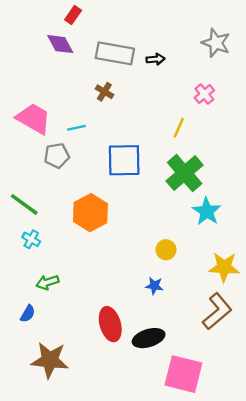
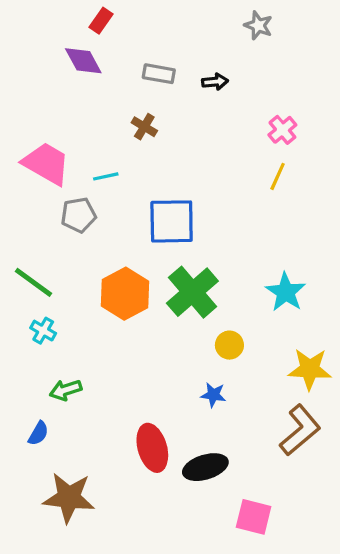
gray star: (216, 43) -> (258, 25), moved, size x0.7
gray rectangle: (115, 53) -> (159, 74), size x0.6
yellow line: (179, 128) -> (278, 176), moved
green cross: (185, 173) -> (192, 292), moved
pink square: (183, 374) -> (254, 517), size x0.7

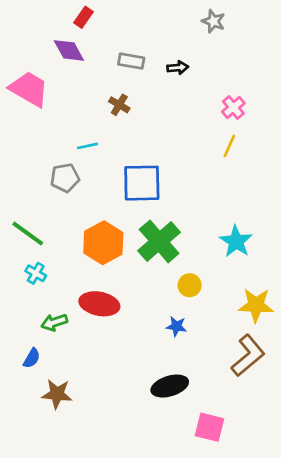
pink trapezoid: (46, 164) -> (29, 89), moved
red ellipse: (152, 448) -> (99, 304), moved, turned -63
brown star: (69, 498) -> (57, 394), moved, size x0.7

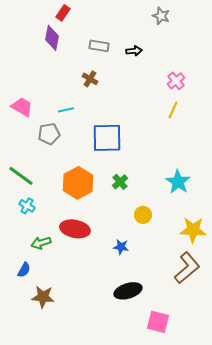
purple diamond: (69, 50) -> (52, 38), turned 40
pink trapezoid: (29, 89) -> (22, 107), moved, size x0.7
green cross: (159, 241) -> (120, 182), size x0.5
blue star: (176, 326) -> (121, 247), moved

